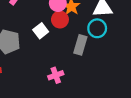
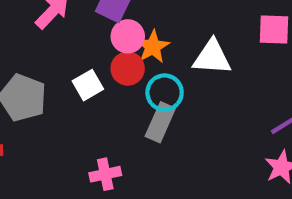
cyan circle: (97, 28) -> (165, 93), moved

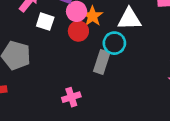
white square: (88, 85) -> (45, 22), moved, turned -36
cyan circle: (165, 93) -> (114, 43), moved

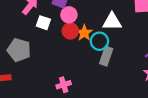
orange star: (92, 16) -> (84, 33), moved
gray rectangle: (102, 62) -> (106, 56), moved

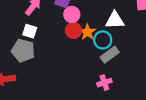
white square: (43, 23) -> (30, 31), moved
gray rectangle: (106, 56) -> (110, 55), turned 36
pink cross: (64, 85) -> (104, 83), moved

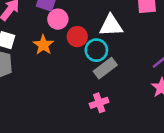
red circle: (74, 30) -> (77, 37), moved
orange star: (87, 32) -> (43, 45), moved

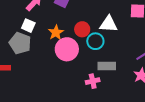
pink circle: (58, 19) -> (67, 49), moved, size x1.5
gray rectangle: (105, 68) -> (107, 66), moved, turned 30

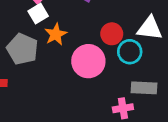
white square: (28, 26) -> (38, 14), moved, turned 32
orange star: (56, 32) -> (56, 34), moved

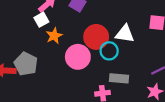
red circle: (112, 34) -> (96, 37), size x1.5
gray pentagon: (22, 49) -> (26, 64), moved

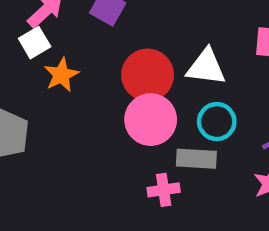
cyan circle: (109, 51) -> (217, 122), moved
pink circle: (78, 57) -> (151, 120), moved

